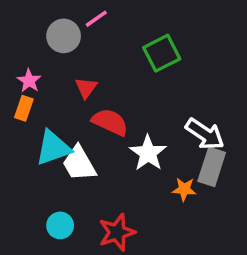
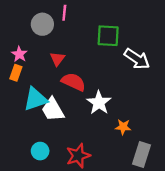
pink line: (96, 19) -> (64, 13), turned -49
green square: (162, 53) -> (108, 36), turned 30
white arrow: (205, 134) -> (137, 59), moved
gray rectangle: (212, 167) -> (142, 155), moved

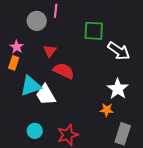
white star: (99, 103) -> (118, 89), moved

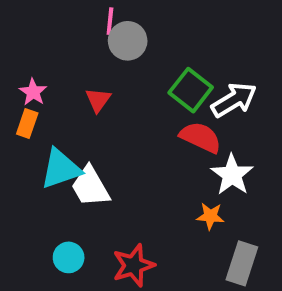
gray circle: (37, 21) -> (128, 41), moved
green square: (94, 31) -> (191, 90), moved, turned 35
white arrow: (119, 51) -> (234, 100), turned -65
red semicircle: (64, 71) -> (200, 137), moved

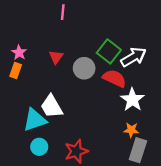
gray circle: (128, 41) -> (84, 68), moved
cyan triangle: (61, 169) -> (35, 120), moved
orange star: (210, 216) -> (131, 130), moved

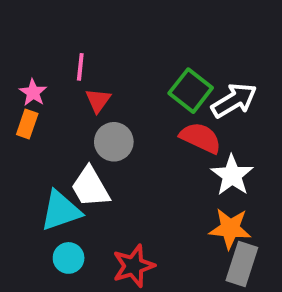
pink line: (63, 12) -> (80, 67), moved
gray circle: (84, 68) -> (114, 142), moved
orange star: (131, 130) -> (230, 228), size x1.5

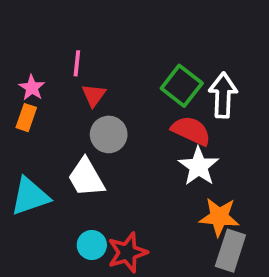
white arrow: (234, 100) -> (223, 95), turned -57
white star: (232, 175) -> (199, 166), moved
cyan triangle: (61, 211) -> (30, 196), moved
cyan circle: (69, 258) -> (92, 245), moved

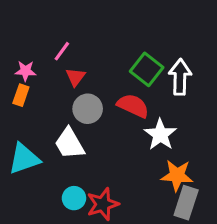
pink line: (77, 63) -> (62, 51), turned 30
pink star: (32, 88) -> (26, 71), turned -30
red semicircle: (191, 131) -> (133, 106), moved

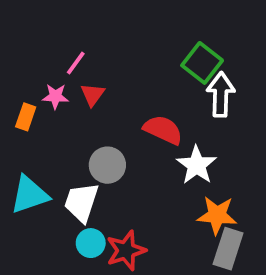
green square: (147, 69) -> (202, 63), moved
pink star: (26, 71) -> (55, 96), moved
gray circle: (88, 109) -> (107, 165), moved
white trapezoid: (69, 144) -> (81, 202), moved, turned 48

